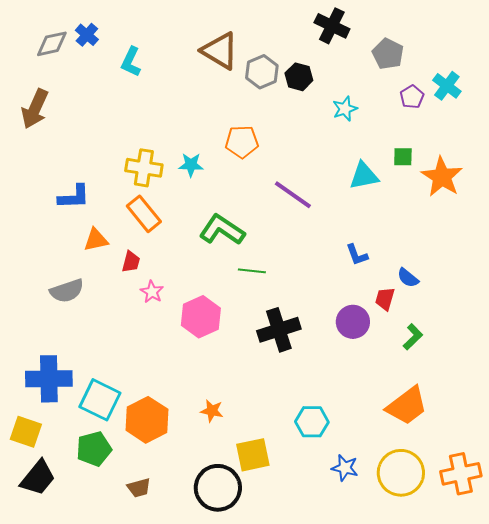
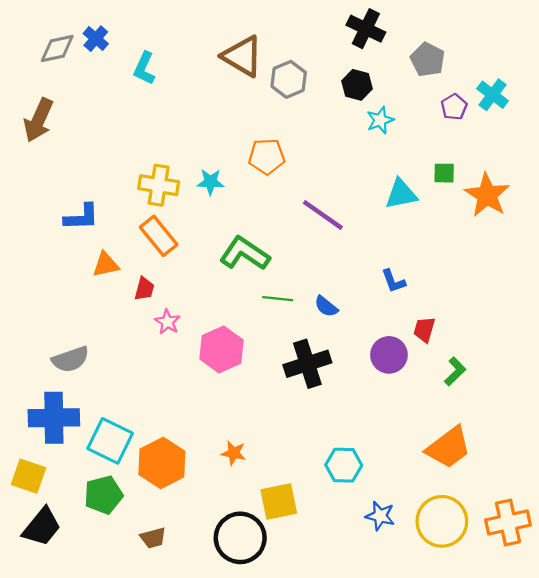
black hexagon: (299, 77) -> (357, 85), moved
blue semicircle: (408, 278) -> (326, 306), moved
gray semicircle: (67, 291) -> (70, 359), moved

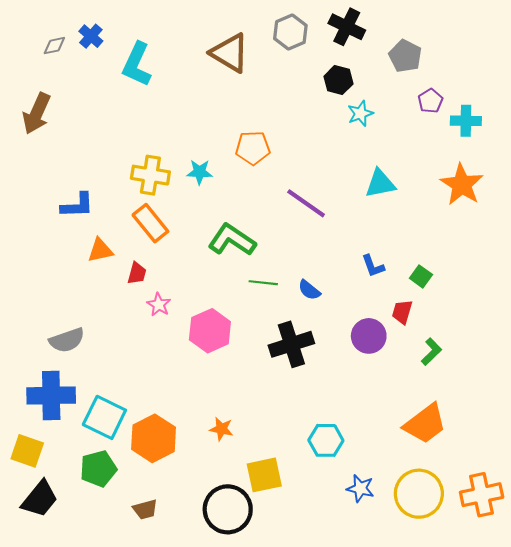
gray diamond: (57, 48) -> (54, 46), size x0.7
cyan L-shape: (144, 68) -> (137, 64), size x1.4
gray hexagon: (289, 79) -> (290, 32), moved
cyan cross: (493, 95) -> (466, 121), moved, turned -36
green square: (444, 173) -> (421, 276), moved, turned 35

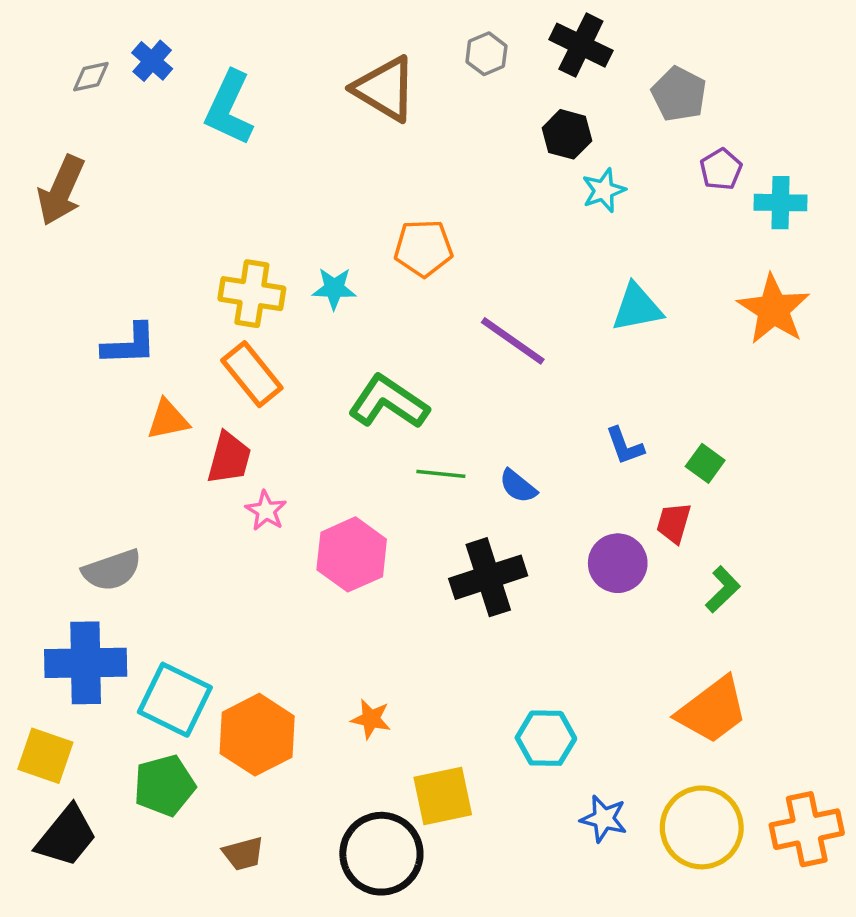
gray hexagon: (290, 32) -> (486, 54), size x0.7
red trapezoid: (137, 273) -> (229, 458), size x1.4

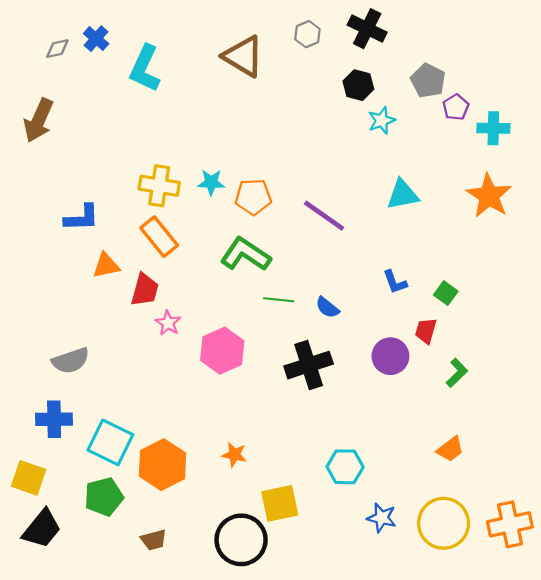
gray pentagon: (679, 94) -> (428, 81), moved
orange pentagon: (423, 248) -> (253, 197), moved
blue cross: (86, 663) -> (54, 419), size x0.7
orange trapezoid: (712, 710) -> (450, 449), size x0.6

